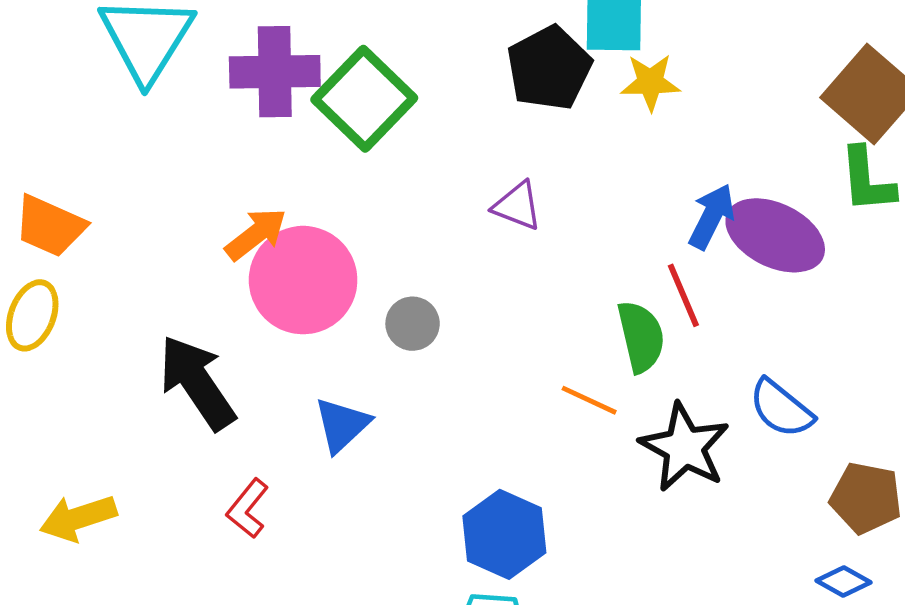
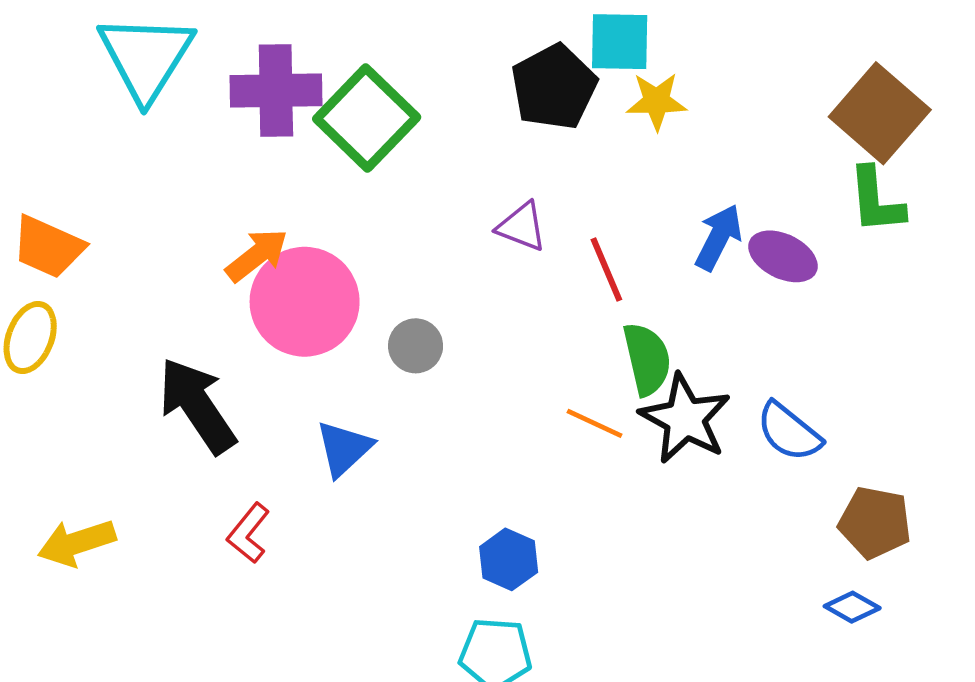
purple ellipse: (775, 235) -> (783, 256), size x0.7
red line: (683, 295) -> (606, 270), moved
black star: (685, 447) -> (685, 419), moved
blue hexagon: (504, 534) -> (509, 559), size x0.7

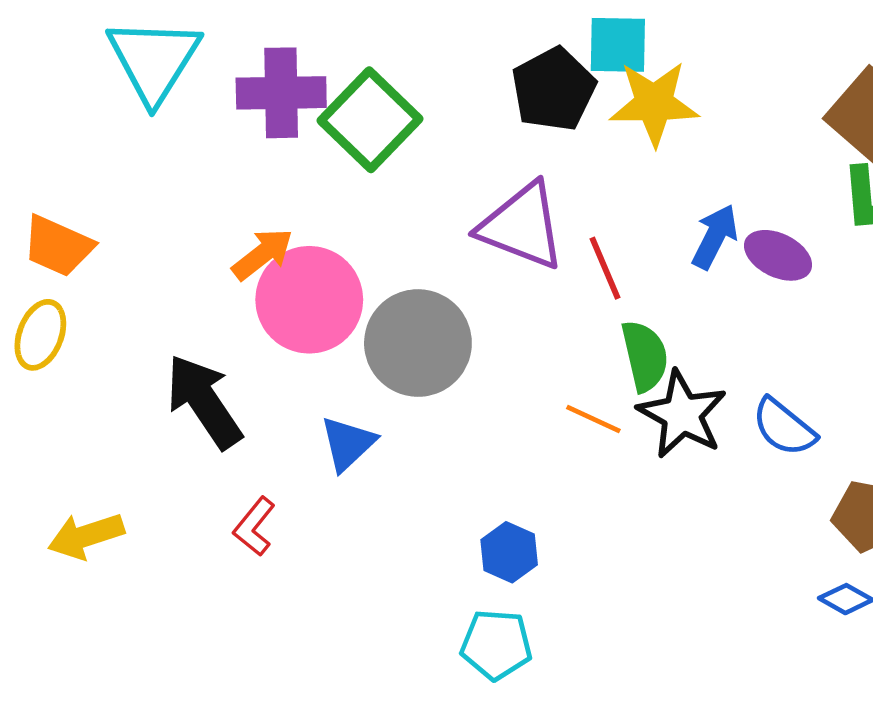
yellow star: (657, 101) -> (654, 103), size x1.5
purple triangle: (522, 227) -> (522, 226), size x1.8
gray circle: (416, 346) -> (418, 343), size x2.0

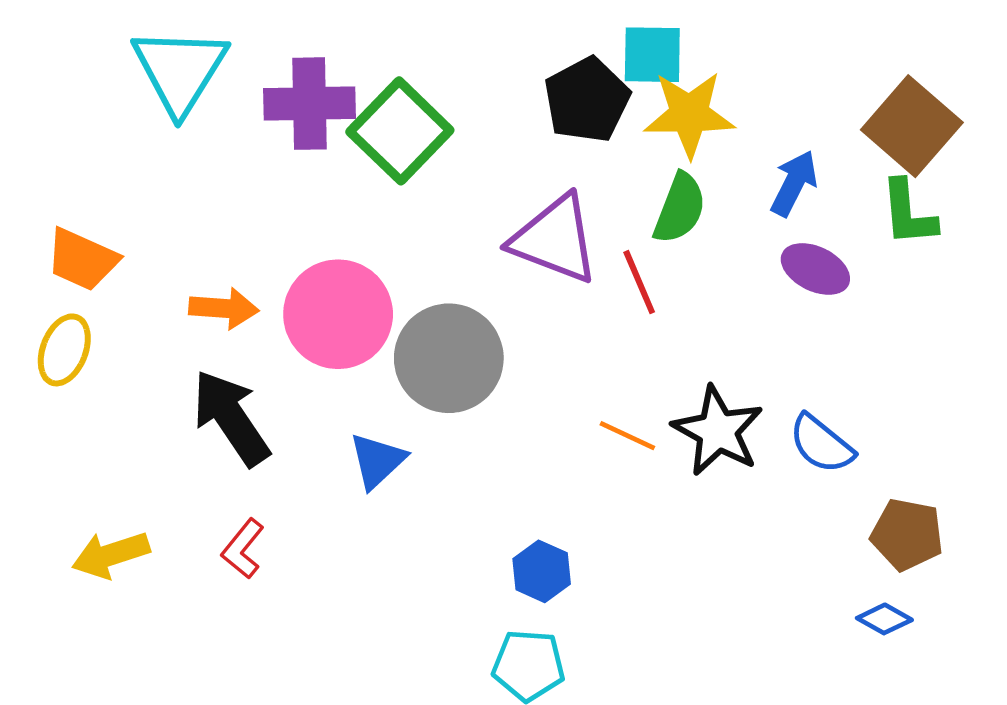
blue arrow: (715, 237) -> (794, 183), moved
orange arrow: (262, 254) -> (224, 308), moved, turned 42
green semicircle: (645, 356) -> (680, 208), moved, turned 34
red L-shape: (254, 527) -> (243, 549), moved

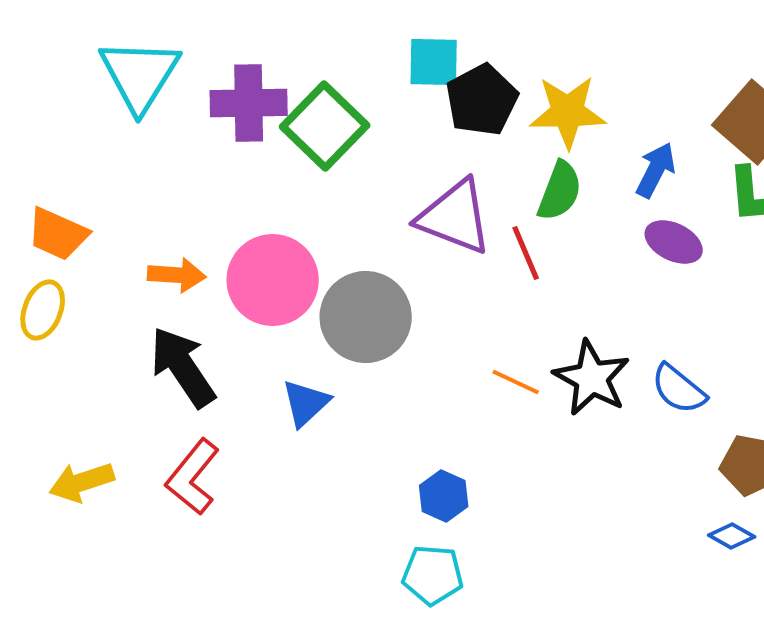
cyan square: (652, 55) -> (434, 62), moved
red L-shape: (243, 549) -> (193, 477), size x1.5

